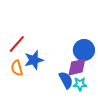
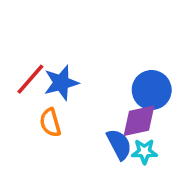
blue star: (34, 60) -> (61, 83), moved
orange semicircle: (17, 68) -> (50, 123), moved

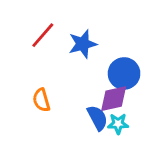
red line: (30, 79) -> (43, 35), moved
blue star: (61, 83) -> (83, 44), moved

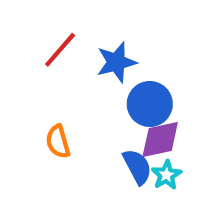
blue circle: (124, 74) -> (150, 104), moved
cyan star: (118, 124) -> (166, 175), turned -30

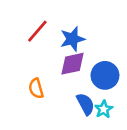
blue circle: (150, 104) -> (105, 75), moved
purple diamond: (160, 139) -> (72, 64), moved

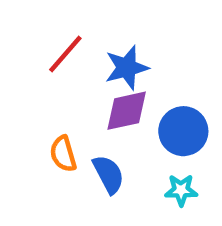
blue semicircle: (85, 104) -> (108, 174), moved
cyan star: (104, 109) -> (181, 190), turned 30

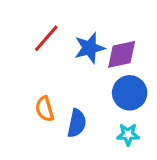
purple diamond: (127, 111) -> (122, 54), moved
blue semicircle: (108, 174) -> (77, 123), turned 40

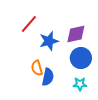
blue star: (90, 48) -> (49, 41), moved
orange semicircle: (45, 109) -> (37, 68), moved

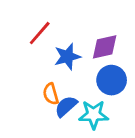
blue semicircle: (48, 77) -> (66, 106), turned -144
cyan star: (80, 84) -> (94, 115), moved, size x1.5

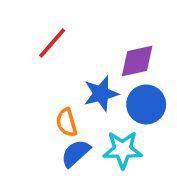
blue star: (67, 57) -> (101, 94), moved
blue semicircle: (66, 106) -> (76, 153), moved

